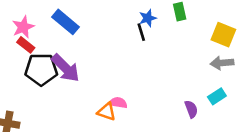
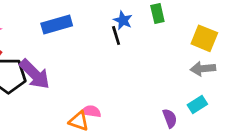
blue star: (148, 18) -> (123, 20), turned -30
blue rectangle: (66, 22) -> (57, 24), moved, turned -56

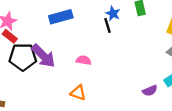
pink semicircle: (91, 111) -> (84, 60), moved
purple semicircle: (170, 118) -> (150, 91), turned 88

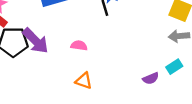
orange triangle: (78, 93) -> (84, 81), moved

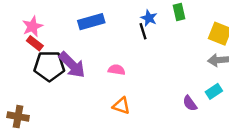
purple semicircle: (151, 78) -> (190, 103), turned 77

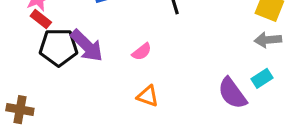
pink semicircle: (117, 70) -> (142, 52), turned 133
purple semicircle: (190, 103) -> (232, 93), size x1.6

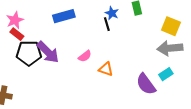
gray arrow: (268, 40) -> (170, 48), size x1.4
orange triangle: (148, 96) -> (106, 69), moved

